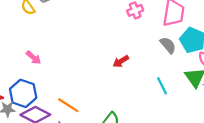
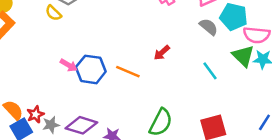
blue hexagon: (23, 93) -> (91, 69), moved
orange line: (68, 105) -> (128, 72), moved

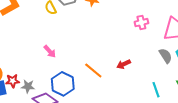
blue hexagon: (91, 69) -> (63, 84), moved
gray star: (51, 125) -> (28, 86), moved

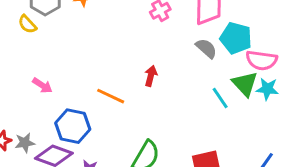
red arrow: (124, 64) -> (151, 76), turned 144
cyan line: (156, 90) -> (220, 98), moved

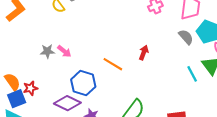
gray star: (25, 143) -> (47, 51), moved

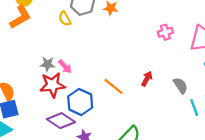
gray semicircle: (186, 37) -> (180, 86), moved
red star: (30, 88) -> (52, 85), moved, size x1.6

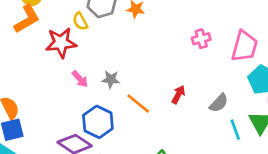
gray star: (47, 64) -> (111, 79), moved
red star: (52, 85) -> (61, 43), moved
gray semicircle: (180, 86) -> (219, 103), turned 77

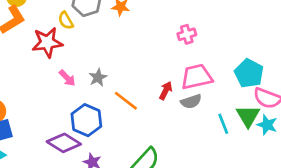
pink trapezoid: (244, 46) -> (197, 77), moved, turned -116
gray star: (111, 79) -> (98, 77), turned -30
gray semicircle: (219, 103) -> (191, 101), moved, turned 30

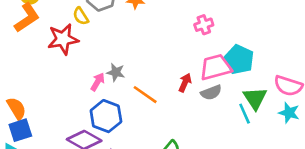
cyan pentagon: (249, 73) -> (239, 59), moved
gray star: (98, 77) -> (116, 72), turned -30
pink arrow: (67, 78) -> (98, 82), moved, turned -102
green triangle: (248, 116) -> (255, 98), moved

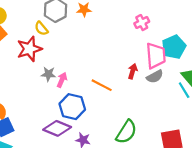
cyan pentagon: (239, 59) -> (174, 47), turned 30
pink trapezoid: (216, 67) -> (156, 56), turned 108
gray star: (116, 72) -> (48, 74), moved

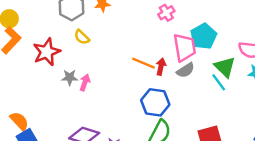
yellow semicircle: (41, 28) -> (82, 37), moved
orange line: (102, 85) -> (144, 63), moved
blue hexagon: (72, 107) -> (155, 102), moved

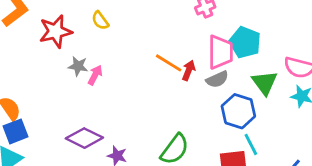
cyan pentagon: (204, 36) -> (245, 42), turned -30
cyan line: (219, 82) -> (251, 144), moved
blue hexagon: (155, 102) -> (238, 111), moved

